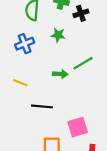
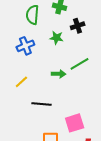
black cross: (81, 13) -> (78, 26), moved
yellow line: (20, 83) -> (21, 82), turned -64

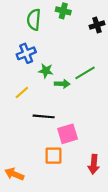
black cross: (78, 26) -> (97, 25), moved
green star: (56, 38) -> (46, 71), moved
pink square: (75, 123) -> (68, 134), moved

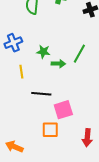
blue cross: (26, 53) -> (13, 43), moved
green line: (85, 73) -> (79, 54), turned -30
yellow line: (22, 92) -> (21, 72), turned -56

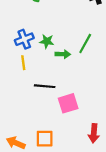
blue cross: (13, 43) -> (24, 39), moved
orange square: (50, 130) -> (45, 139), moved

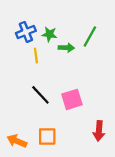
yellow line: (23, 63) -> (36, 56), moved
black line: (45, 86) -> (40, 95), moved, turned 42

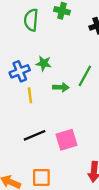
green star: (49, 34) -> (44, 63), moved
black line: (40, 95) -> (35, 135), turned -70

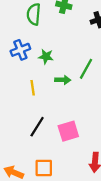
blue cross: (20, 71) -> (20, 50), moved
black line: (35, 135) -> (37, 127), turned -35

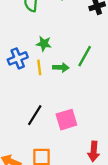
blue cross: (20, 50) -> (18, 58), moved
yellow line: (33, 88) -> (39, 67), moved

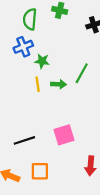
blue cross: (18, 58) -> (23, 47), moved
black line: (35, 115) -> (24, 140), moved, turned 40

